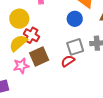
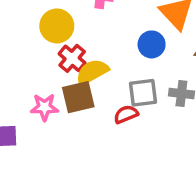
yellow semicircle: (18, 43) -> (92, 72), moved

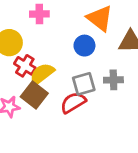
brown square: (78, 97) -> (34, 95), turned -30
red semicircle: (126, 114) -> (73, 103), size x1.4

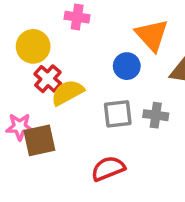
brown square: (34, 95) -> (39, 140), moved, turned 30
red semicircle: (73, 103) -> (108, 169), moved

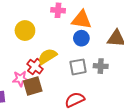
pink cross: (77, 17) -> (58, 10), moved
orange triangle: (152, 35) -> (82, 20), moved, turned -35
red cross: (48, 79) -> (35, 67), moved

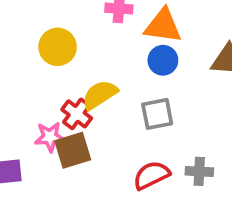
gray cross: (101, 66) -> (199, 171), moved

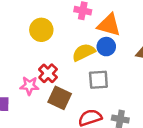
yellow semicircle: (100, 95) -> (84, 52), moved
brown square: (73, 150) -> (60, 98), moved, turned 35

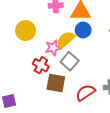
gray square: (98, 80) -> (70, 61), moved, turned -30
pink star: (29, 86) -> (53, 48), moved

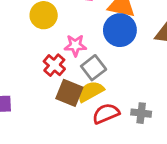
blue circle: (83, 30) -> (120, 30), size x1.5
yellow semicircle: (66, 40) -> (91, 91), moved

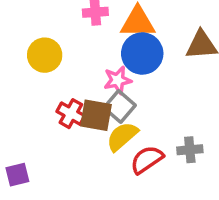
pink star: (75, 45) -> (118, 80), moved
brown square: (69, 93) -> (96, 115), moved

